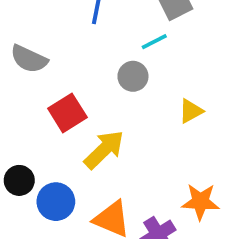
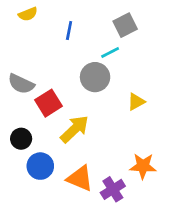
gray semicircle: (29, 59) -> (21, 84), moved
gray circle: (133, 76) -> (95, 77), size x1.4
black circle: (19, 180) -> (21, 139), moved

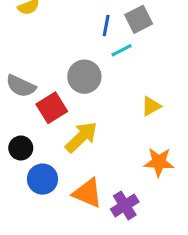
blue line: (69, 31) -> (106, 25), moved
gray circle: (95, 77) -> (84, 77), moved
orange star: (143, 166) -> (159, 162), moved

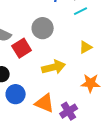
cyan line: (122, 50) -> (81, 11), moved
yellow arrow: (81, 137) -> (54, 67), moved, turned 30

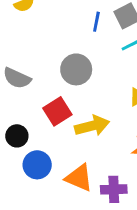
red square: (22, 48) -> (57, 111), moved
purple cross: (69, 111) -> (114, 189), turned 30

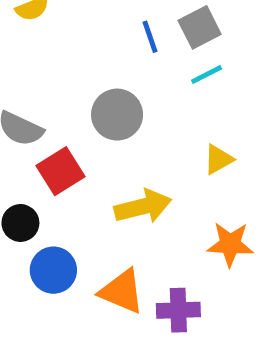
blue line: (96, 22) -> (150, 37), turned -30
red square: (57, 111) -> (60, 171), moved

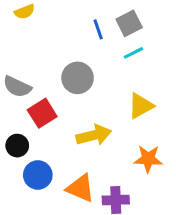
yellow triangle: (218, 159) -> (141, 106), size x1.4

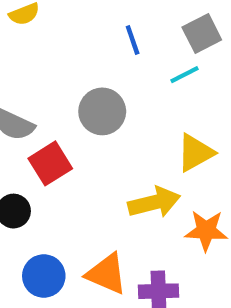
gray square: (129, 23) -> (202, 34), moved
yellow arrow: (94, 135) -> (154, 202), moved
blue circle: (38, 175) -> (44, 276), moved

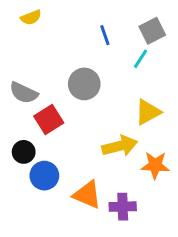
cyan line: (184, 75) -> (140, 59), turned -30
blue circle: (44, 276) -> (44, 176), moved

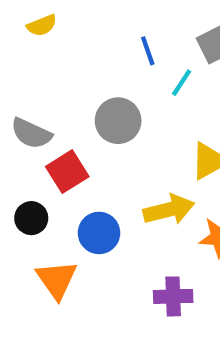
cyan line: (140, 59) -> (182, 83), moved
blue circle: (44, 176) -> (99, 233), moved
orange triangle: (87, 195) -> (57, 280), moved, turned 32

